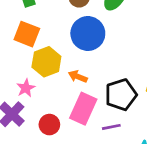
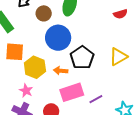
black pentagon: (121, 95) -> (82, 58), moved
pink rectangle: (83, 109) -> (72, 92), turned 65

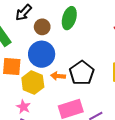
blue circle: (58, 38) -> (42, 54), moved
orange arrow: (61, 71) -> (58, 76), moved

